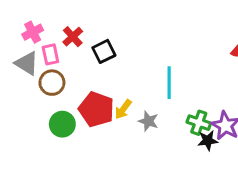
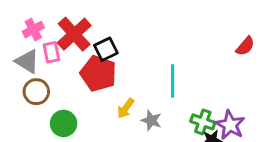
red cross: (73, 37) -> (74, 34), size x1.6
brown circle: (52, 83) -> (36, 92), moved
red pentagon: (96, 109) -> (98, 73), moved

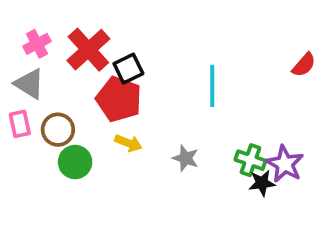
pink rectangle: (51, 52) -> (20, 124), moved
cyan line: (173, 81) -> (212, 86), moved
brown circle: (36, 92) -> (58, 130), moved
yellow arrow: (126, 108) -> (128, 143), moved, turned -105

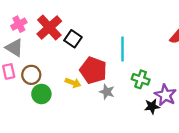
black square: (128, 69) -> (73, 39), turned -30
red pentagon: (119, 99) -> (93, 70), moved
green cross: (250, 160) -> (141, 79), moved

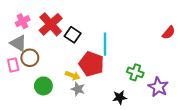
cyan line: (123, 49) -> (105, 44), moved
brown circle: (31, 75) -> (30, 58), moved
gray star: (107, 92) -> (78, 89), moved
black star: (152, 106) -> (120, 97), moved

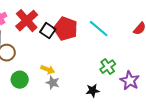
cyan line: (105, 44) -> (99, 29), moved, turned -50
red pentagon: (91, 64) -> (66, 29), moved
green cross: (135, 72) -> (108, 67), turned 35

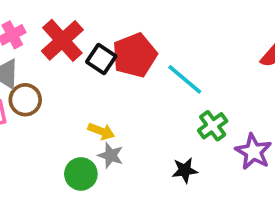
red pentagon: (66, 29) -> (135, 55), turned 30
cyan line: (99, 29) -> (185, 79), moved
green circle: (20, 80) -> (81, 174), moved

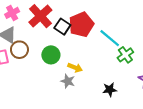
green cross: (213, 126) -> (125, 55), moved
yellow arrow: (101, 131) -> (75, 68), moved
green circle: (81, 174) -> (51, 55), moved

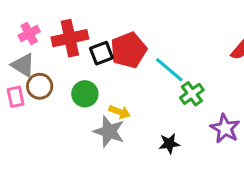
red cross: (40, 16) -> (70, 38), turned 30
black square: (62, 27) -> (101, 53), turned 35
gray star: (68, 81) -> (109, 131), size x1.5

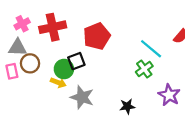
black square: (101, 53) -> (76, 61), moved
gray triangle: (23, 65) -> (18, 48), turned -30
cyan line: (169, 70) -> (151, 49), moved
yellow arrow: (120, 112) -> (58, 83), moved

